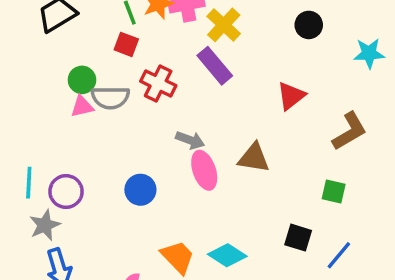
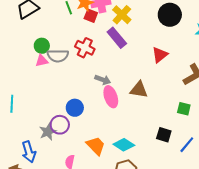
black circle: (309, 25) -> (170, 15), size x1.5
red square: (126, 44) -> (91, 16), moved
purple circle: (66, 192) -> (60, 125), moved
gray star: (45, 225) -> (48, 132), moved

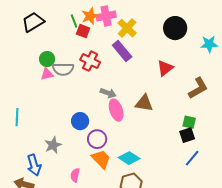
red square: (91, 16) -> (83, 31), moved
purple circle: (60, 125) -> (97, 139), moved
black square: (164, 135) -> (187, 135), moved, turned -35

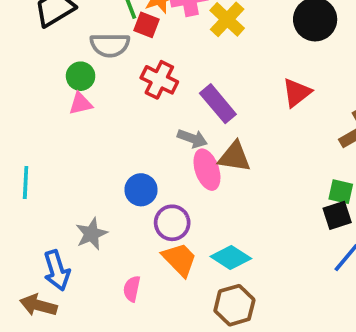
purple rectangle: (122, 51) -> (218, 104), moved
gray semicircle: (63, 69) -> (110, 45), moved
brown triangle: (144, 103) -> (234, 157), moved

